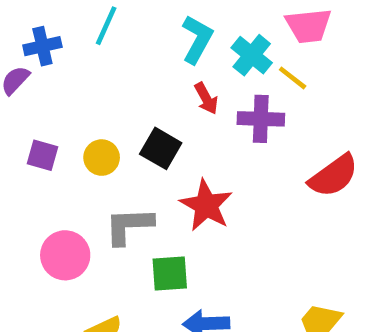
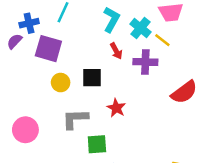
black square: (161, 148) -> (92, 78), turned -30
purple square: (42, 155) -> (48, 49), moved, size x1.6
red star: (206, 205) -> (116, 108), size x0.7
pink circle: (65, 255) -> (25, 130), moved

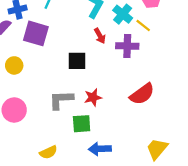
yellow circle: (61, 83) -> (14, 65), moved
red semicircle: (184, 92) -> (142, 94), moved
red star: (116, 108) -> (93, 97), moved, turned 30

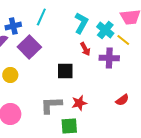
purple square: (36, 33) -> (29, 47), turned 30
red semicircle: (142, 94) -> (122, 100), size x0.6

